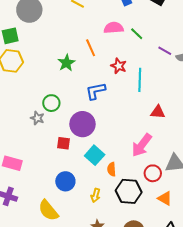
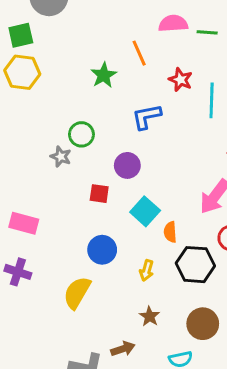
green line: (137, 34) -> (207, 32), turned -40
purple circle: (82, 124) -> (127, 165), size x0.7
yellow semicircle: (48, 210) -> (77, 293), turned 70

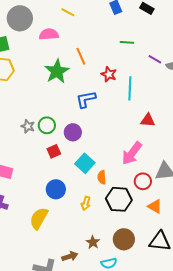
pink semicircle: (173, 23) -> (49, 34), moved
green star: (104, 75) -> (57, 71), size x1.4
green circle: (81, 134) -> (47, 125), moved
red square: (99, 194) -> (54, 151), turned -32
brown star: (149, 316) -> (93, 242), moved

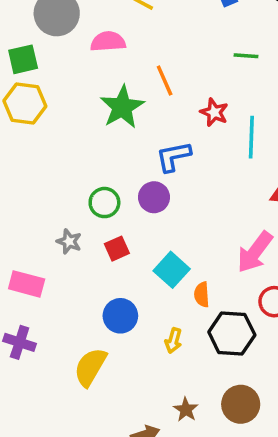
gray star: (28, 126) -> (69, 241), moved
purple circle: (73, 132) -> (154, 197), moved

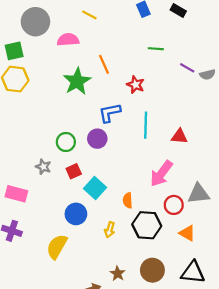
cyan line: (251, 137) -> (146, 125), moved
cyan square: (172, 270) -> (95, 188), moved

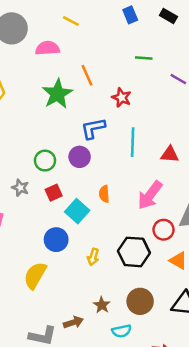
orange semicircle: (128, 200) -> (104, 194), moved

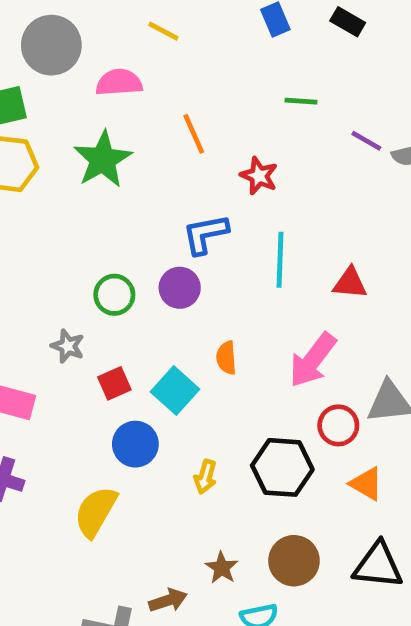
green star: (57, 94) -> (103, 159), moved
red square: (54, 193) -> (114, 383), moved

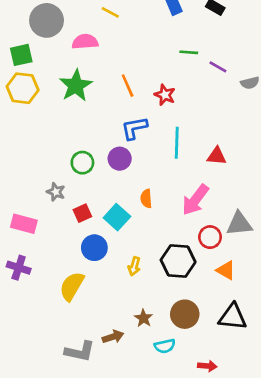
orange line: (194, 134) -> (128, 86), moved
purple line: (366, 141) -> (218, 67), moved

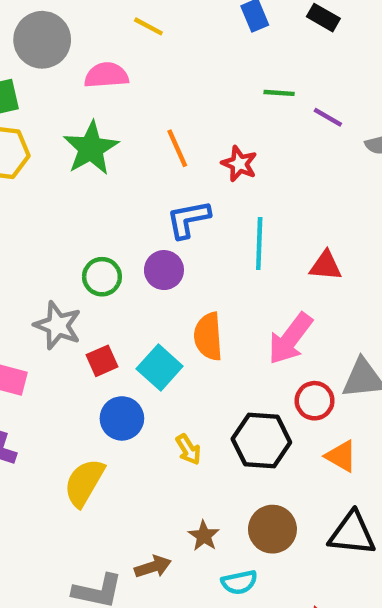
gray star: (56, 192) -> (58, 325), size x1.5
orange semicircle: (146, 199) -> (208, 336), size x1.5
yellow arrow: (134, 266) -> (188, 449), turned -48

